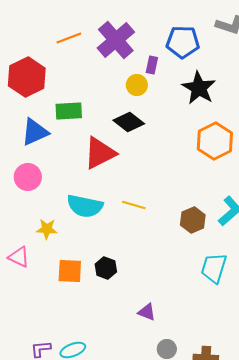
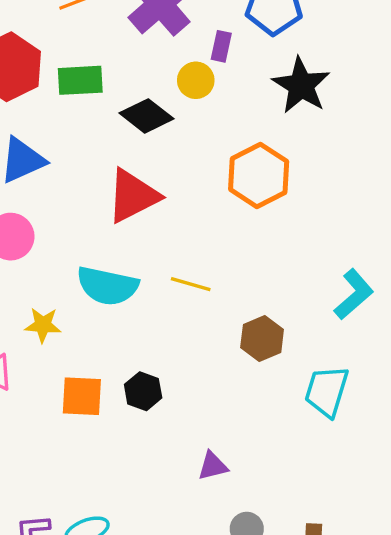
green rectangle: (69, 111) -> (80, 80), moved
black diamond: (129, 122) -> (147, 116), moved
orange hexagon: (215, 141) -> (259, 175), moved
brown hexagon: (193, 220) -> (262, 339), moved
purple triangle: (147, 312) -> (213, 466), turned -36

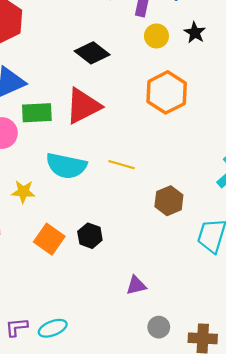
green rectangle: (80, 80) -> (37, 113), moved
yellow circle: (196, 80) -> (156, 36), moved
black star: (301, 85) -> (195, 33), size x0.6
orange square: (82, 396) -> (49, 239), turned 32

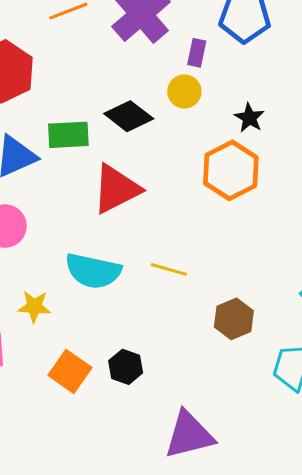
black star: (195, 33) -> (249, 118), moved
yellow circle: (156, 36) -> (184, 91), moved
green rectangle: (37, 113) -> (68, 135), moved
purple triangle: (136, 285) -> (189, 435), size x1.8

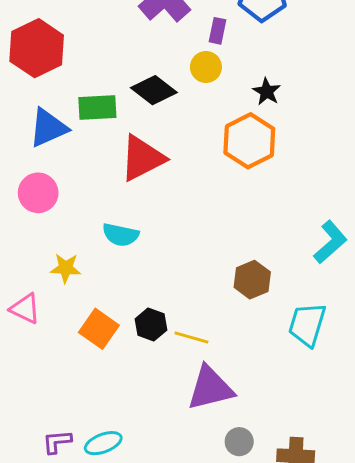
yellow line: (169, 269) -> (191, 338), moved
cyan semicircle: (93, 271) -> (121, 235), size x0.7

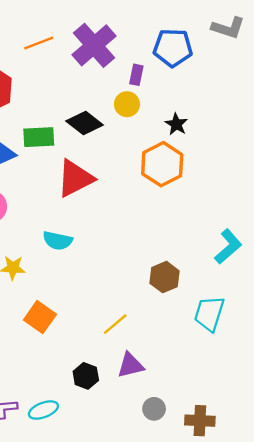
black hexagon: (151, 324) -> (86, 376), moved
yellow line: (191, 338) -> (115, 324), turned -56
purple triangle: (210, 388) -> (130, 365), size x0.7

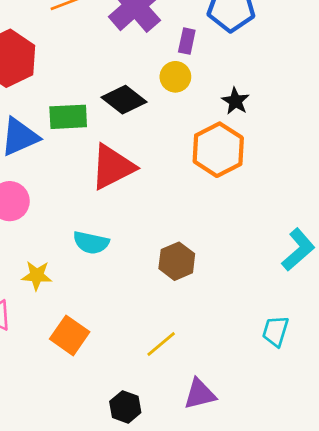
brown hexagon: (165, 277) -> (177, 261), moved
cyan trapezoid: (209, 314) -> (275, 331), size x0.7
purple triangle: (130, 365) -> (200, 394), moved

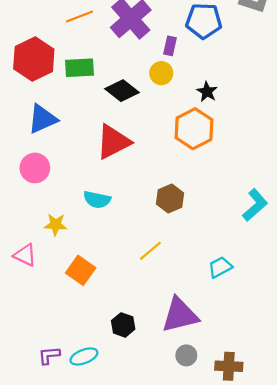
green rectangle: (68, 117) -> (80, 68), moved
brown hexagon: (177, 261) -> (170, 198), moved
cyan trapezoid: (275, 331) -> (220, 267), moved, turned 45
yellow line: (161, 344) -> (150, 251), moved
purple triangle: (200, 394) -> (180, 315), size x1.5

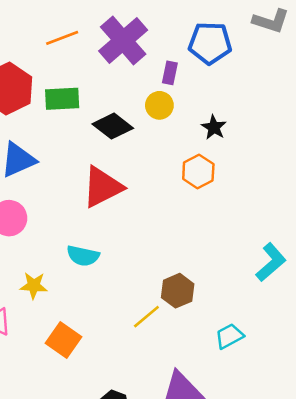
orange hexagon: (194, 129) -> (198, 171), size x0.7
brown hexagon: (170, 198) -> (178, 291), moved

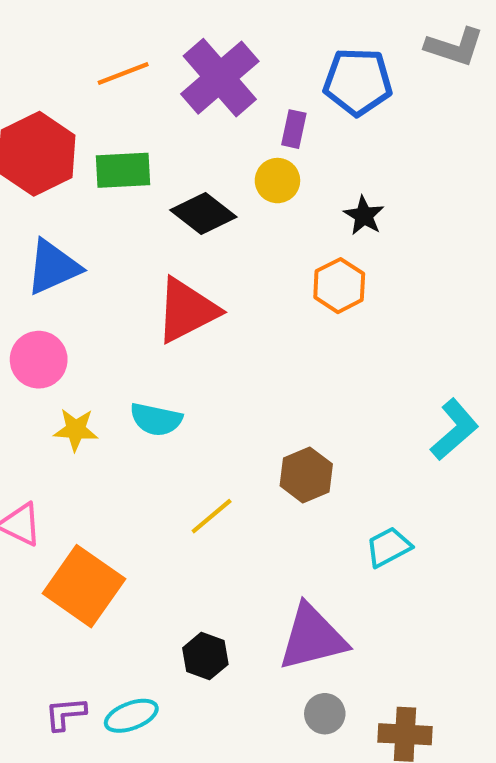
yellow star: (34, 286) -> (76, 430), moved
yellow line: (146, 317) -> (212, 516), moved
orange square: (63, 340) -> (84, 586), moved, size x1.4

